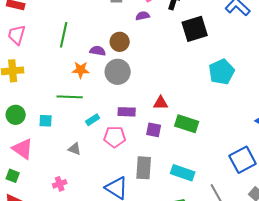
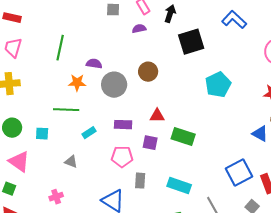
brown circle: (120, 42) -> (148, 72), moved
pink pentagon: (115, 137) -> (122, 157), moved
gray rectangle: (144, 168) -> (140, 181), size x0.7

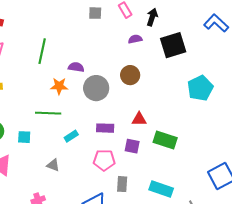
purple semicircle: (139, 29) -> (135, 39), moved

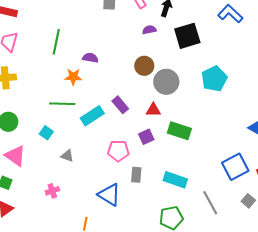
gray circle: (96, 88) -> (166, 82), moved
purple rectangle: (105, 128) -> (120, 105), moved, turned 48
cyan rectangle: (71, 136) -> (92, 116), moved, size x1.6
cyan square: (24, 137) -> (46, 133), moved, turned 32
purple square: (132, 146) -> (146, 137), turned -35

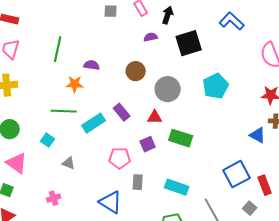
brown circle: (144, 66) -> (136, 71), moved

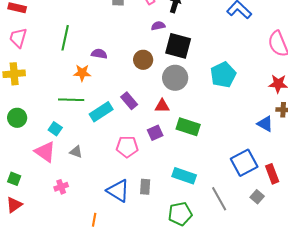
black square: (189, 43) -> (178, 46), moved, turned 32
pink triangle: (17, 163) -> (45, 152), moved
gray rectangle: (138, 182) -> (145, 187), moved

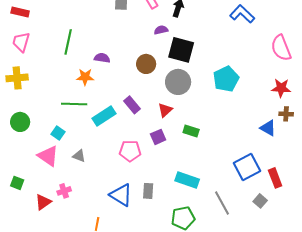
red triangle: (162, 106) -> (165, 110), turned -42
green rectangle: (188, 127) -> (191, 131), size x0.7
red triangle: (14, 205) -> (43, 202), moved

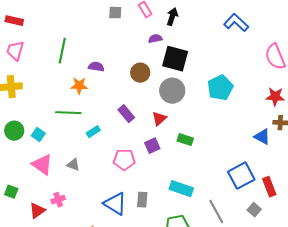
cyan rectangle: (104, 116) -> (93, 132), moved, size x0.6
cyan square: (58, 133) -> (38, 135), moved

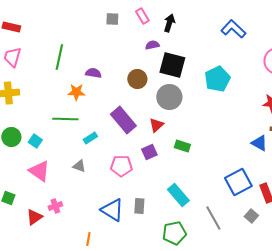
cyan pentagon: (220, 88) -> (217, 79), moved
purple rectangle: (126, 114) -> (123, 120), size x1.5
gray triangle: (73, 165) -> (79, 166), moved
cyan rectangle: (181, 189) -> (178, 195), turned 30

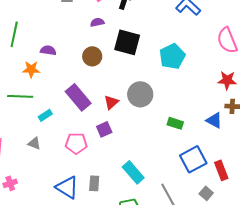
purple semicircle: (152, 45) -> (97, 22), moved
gray circle: (169, 97) -> (140, 94), moved
green rectangle: (182, 146) -> (175, 123), moved

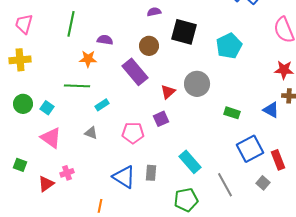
purple rectangle: (78, 97) -> (135, 72), moved

